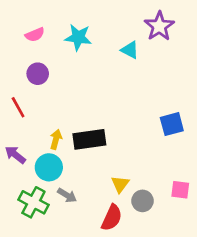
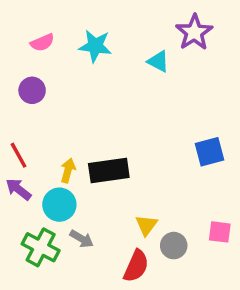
purple circle: (38, 74) -> (32, 90), moved
red line: (18, 107) -> (18, 155), moved

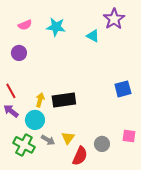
yellow triangle: (146, 225) -> (68, 138), moved

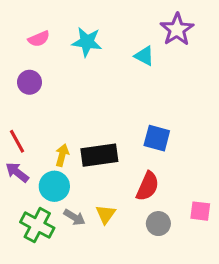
blue square: (123, 89) -> (157, 138), moved, turned 30
red semicircle: (80, 156) -> (147, 186), moved

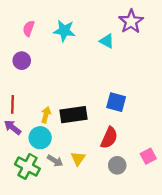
pink semicircle: (39, 39) -> (29, 28), turned 133
red line: (17, 141) -> (13, 104), turned 30
pink square: (200, 211) -> (148, 156), turned -35

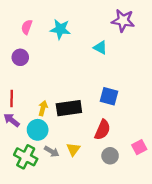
purple star: (131, 22) -> (123, 21), turned -30
cyan triangle: (107, 41) -> (100, 48), moved

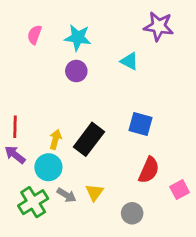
purple circle: (20, 57) -> (76, 71), moved
black rectangle: (69, 108) -> (89, 139), turned -45
red semicircle: (102, 130) -> (149, 170), moved
gray circle: (110, 156) -> (132, 213), moved
green cross: (26, 157) -> (33, 202), turned 30

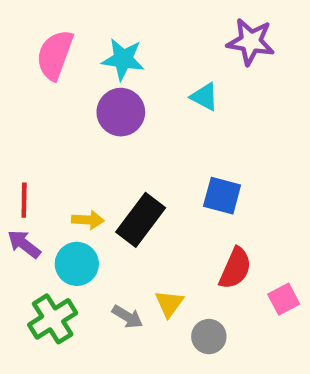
pink semicircle: (34, 35) -> (55, 55), size x1.6
purple circle: (76, 71) -> (121, 112), size x1.4
yellow arrow: (55, 139) -> (88, 220), turned 78
yellow triangle: (94, 192) -> (169, 304), moved
gray arrow: (67, 195) -> (127, 317), moved

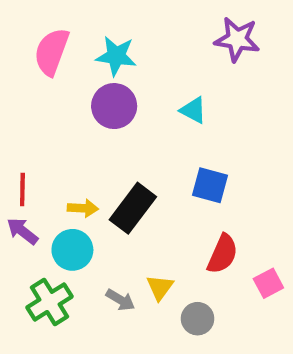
cyan triangle: (204, 97) -> (193, 110), moved

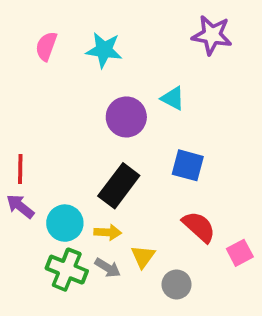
pink semicircle: (52, 52) -> (46, 46), size x0.7
purple circle: (114, 106) -> (126, 117), moved
yellow arrow: (83, 208) -> (108, 232), moved
red semicircle: (223, 254) -> (199, 227), turned -72
green cross: (49, 302) -> (67, 270), moved, turned -36

